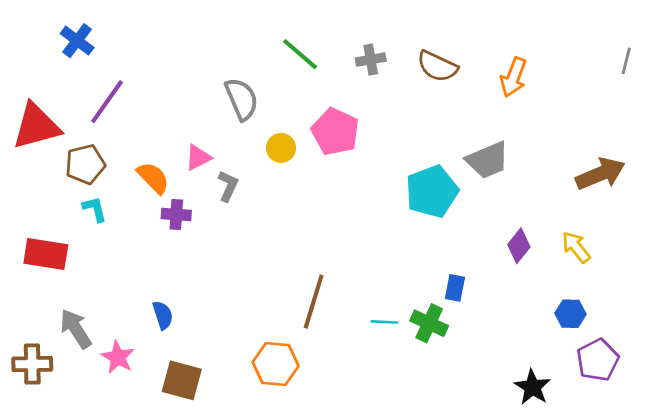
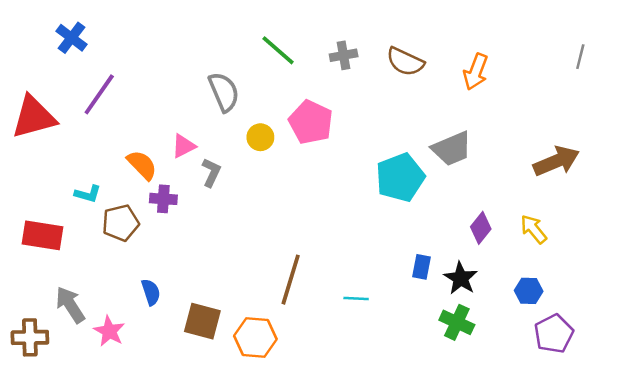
brown pentagon: (85, 164) -> (121, 223), moved
cyan L-shape: (95, 209) -> (88, 194), turned 120
green cross: (429, 323) -> (457, 322), moved
brown square: (182, 380) -> (202, 321), moved
black star: (532, 387) -> (461, 278), moved

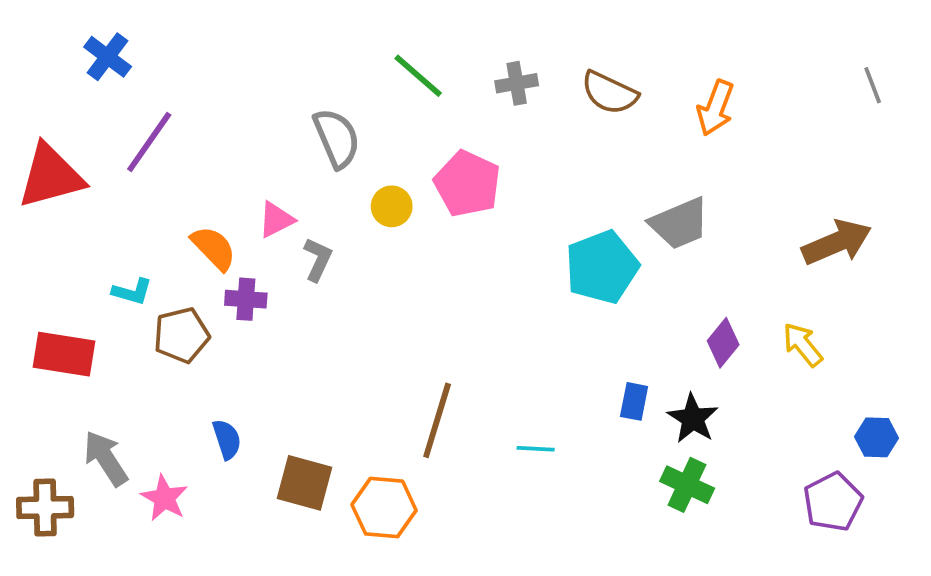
gray line: (580, 57) -> (873, 85), turned -35
blue hexagon: (529, 291) -> (876, 437), moved

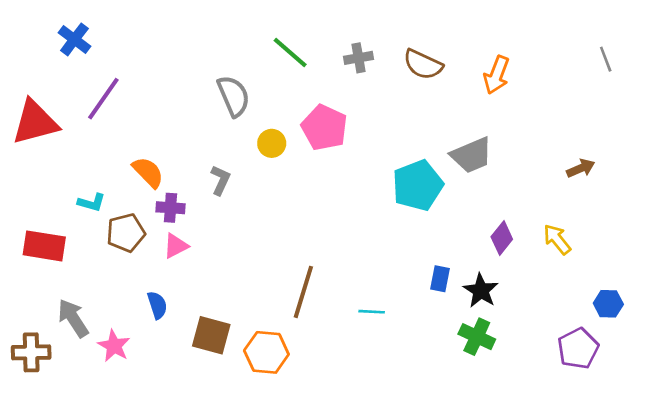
pink triangle: (276, 220) -> (176, 246), moved
brown arrow: (837, 242) -> (581, 168), size x0.6

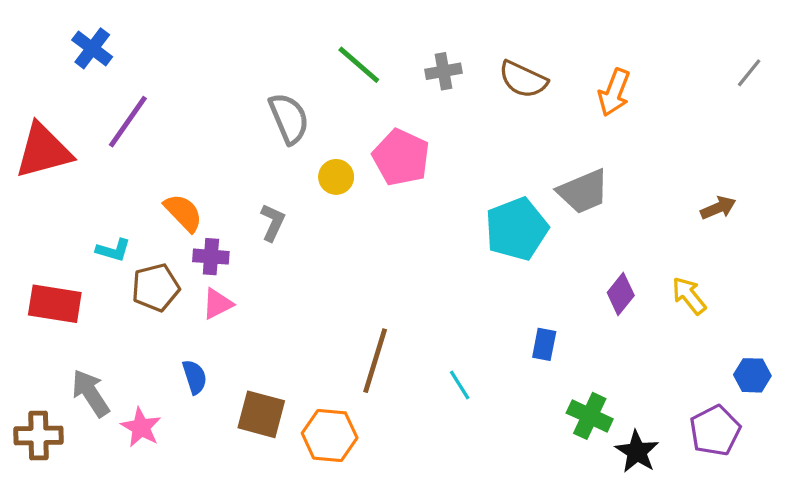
gray line: (606, 59) -> (749, 73), turned 60
black star: (481, 291) -> (637, 452), moved
cyan line: (372, 312) -> (460, 385), turned 55

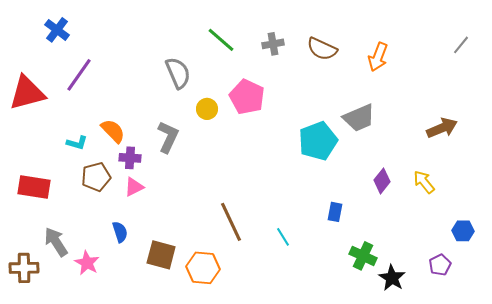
brown arrow: (718, 208) -> (442, 128), size x1.4
gray L-shape: (273, 222) -> (168, 137), size x1.4
cyan L-shape: (113, 250) -> (77, 143), moved
brown line: (375, 361) -> (231, 222), turned -42
purple pentagon: (715, 431) -> (440, 265), size x0.7

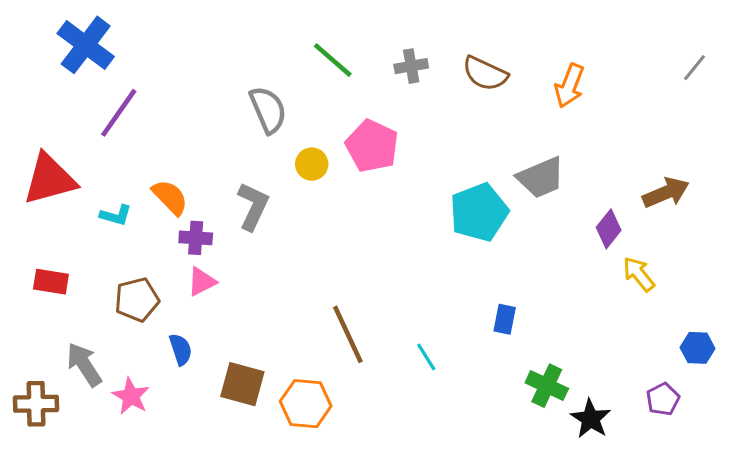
blue cross: (57, 30) -> (86, 45), size x1.5
red triangle: (27, 93) -> (49, 179), moved
brown pentagon: (96, 177) -> (137, 300), moved
purple diamond: (382, 181) -> (609, 229), moved
red rectangle: (34, 187) -> (51, 282), size x0.7

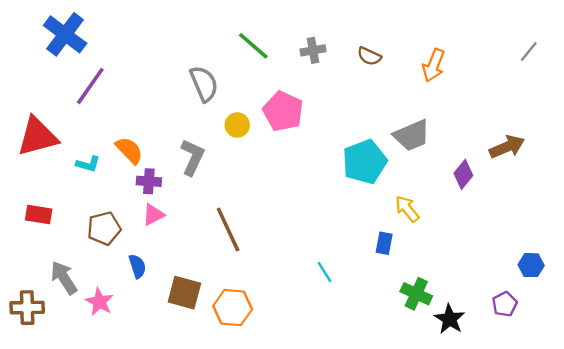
brown semicircle: (485, 74) -> (369, 56), size x0.7
yellow arrow: (639, 274) -> (407, 209), moved
brown line: (348, 334) -> (228, 229), moved

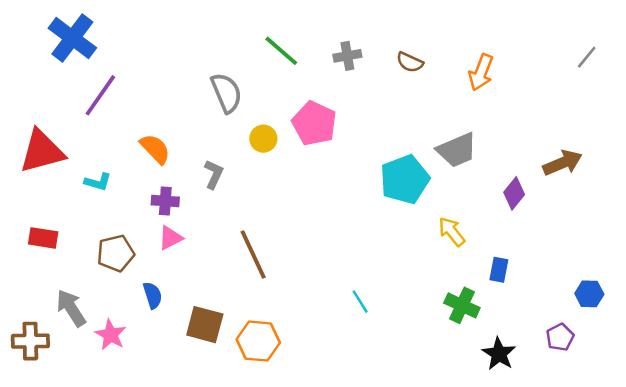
orange semicircle: (129, 150) -> (155, 149), moved
gray L-shape: (192, 157) -> (214, 174), size x0.7
blue rectangle: (384, 243) -> (499, 270), moved
green cross: (416, 294) -> (462, 305), moved

